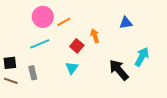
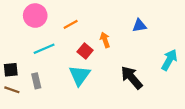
pink circle: (43, 17) -> (35, 16), moved
cyan arrow: (142, 57) -> (169, 60), moved
cyan triangle: (72, 68) -> (80, 75), size x1.5

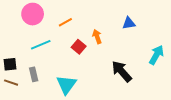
cyan triangle: (80, 75) -> (66, 85), moved

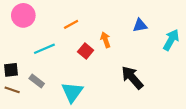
pink circle: (33, 14) -> (23, 15), moved
cyan arrow: (156, 55) -> (171, 40), moved
gray rectangle: (34, 74) -> (37, 81), turned -40

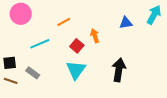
cyan arrow: (171, 40) -> (154, 15), moved
black arrow: (132, 78) -> (119, 70), turned 50
cyan triangle: (72, 92) -> (76, 70), moved

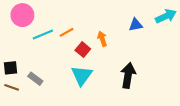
cyan arrow: (154, 15) -> (166, 16), turned 36
orange line: (64, 22) -> (67, 32), moved
cyan line: (40, 44) -> (43, 34), moved

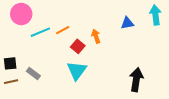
cyan arrow: (166, 16) -> (155, 15), turned -72
black arrow: (128, 75) -> (136, 80), moved
brown line: (12, 87) -> (11, 82), turned -32

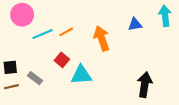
orange arrow: (96, 36) -> (102, 38), size x1.6
red square: (78, 46) -> (62, 60), moved
cyan triangle: (77, 71) -> (81, 75), turned 50

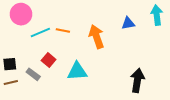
orange line: (66, 32) -> (63, 30), turned 40
red square: (62, 60) -> (49, 60), moved

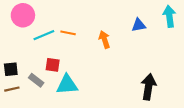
orange arrow: (97, 37) -> (104, 39), size x0.7
red square: (49, 60) -> (53, 65), turned -32
cyan triangle: (77, 71) -> (67, 85), moved

